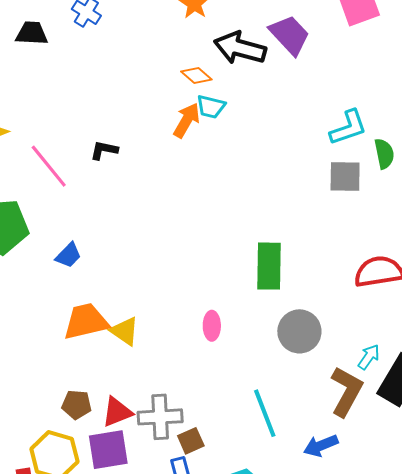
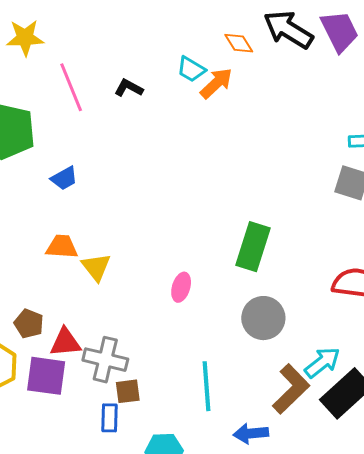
cyan trapezoid: (211, 107) -> (191, 69), moved
orange trapezoid: (86, 321) -> (62, 247), size x0.7
cyan arrow: (369, 357) -> (322, 362), size x1.4

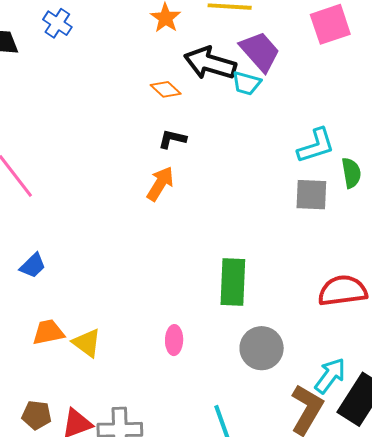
cyan trapezoid: (191, 69) -> (246, 83), moved
orange arrow: (216, 83) -> (160, 184), moved
black L-shape: (129, 88) -> (172, 139), moved

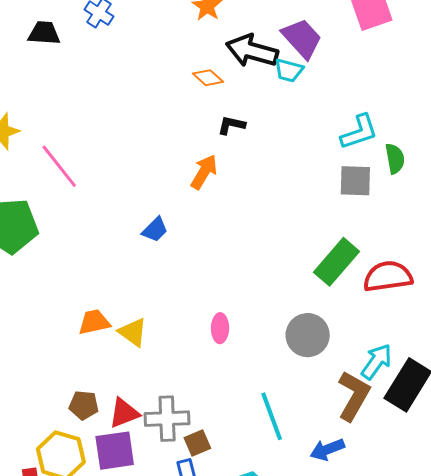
black L-shape: (172, 139) -> (231, 125), moved
blue trapezoid: (33, 266) -> (155, 230), moved
green rectangle: (233, 282) -> (337, 262), moved, turned 39

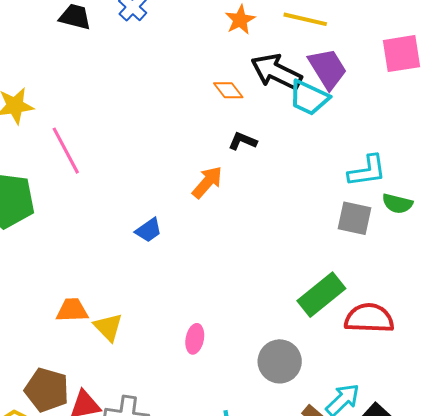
cyan trapezoid: (289, 70) -> (309, 98), size x1.4
green semicircle: (395, 159) -> (397, 204), turned 104
brown pentagon: (84, 405) -> (47, 390), size x1.5

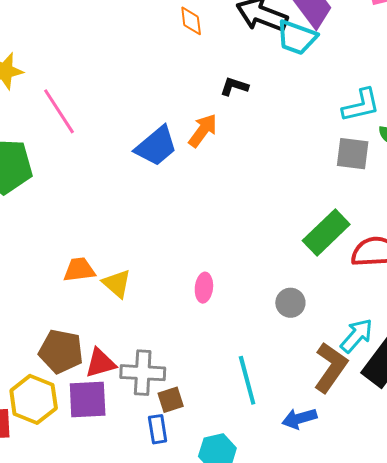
orange diamond: (228, 90) -> (191, 21), moved, turned 36
blue trapezoid: (149, 230) -> (156, 146), moved, size x1.6
gray circle: (280, 361) -> (290, 303), size x0.7

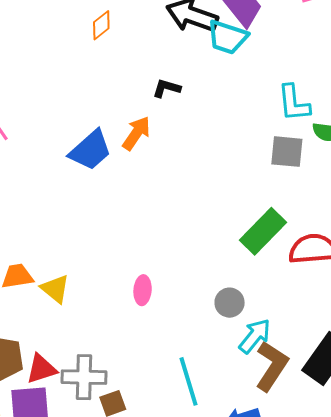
orange diamond: (191, 21) -> (101, 25), moved, turned 60
cyan L-shape: (361, 105) -> (294, 103), turned 99
cyan arrow: (357, 336) -> (255, 336), moved

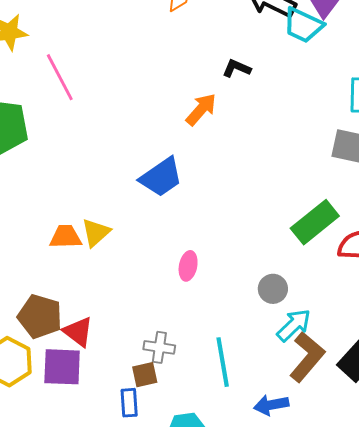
blue trapezoid: (90, 150) -> (161, 177), moved
yellow triangle: (55, 289) -> (96, 233), moved, turned 32
red triangle: (41, 369) -> (78, 332), turned 48
gray cross: (84, 377) -> (159, 347), moved, size x0.7

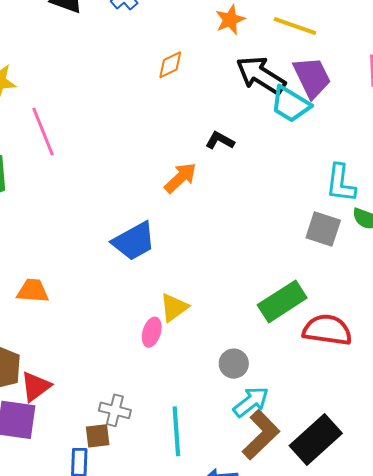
yellow triangle: (96, 233) -> (174, 307), moved
red triangle: (78, 332) -> (36, 387), turned 40

